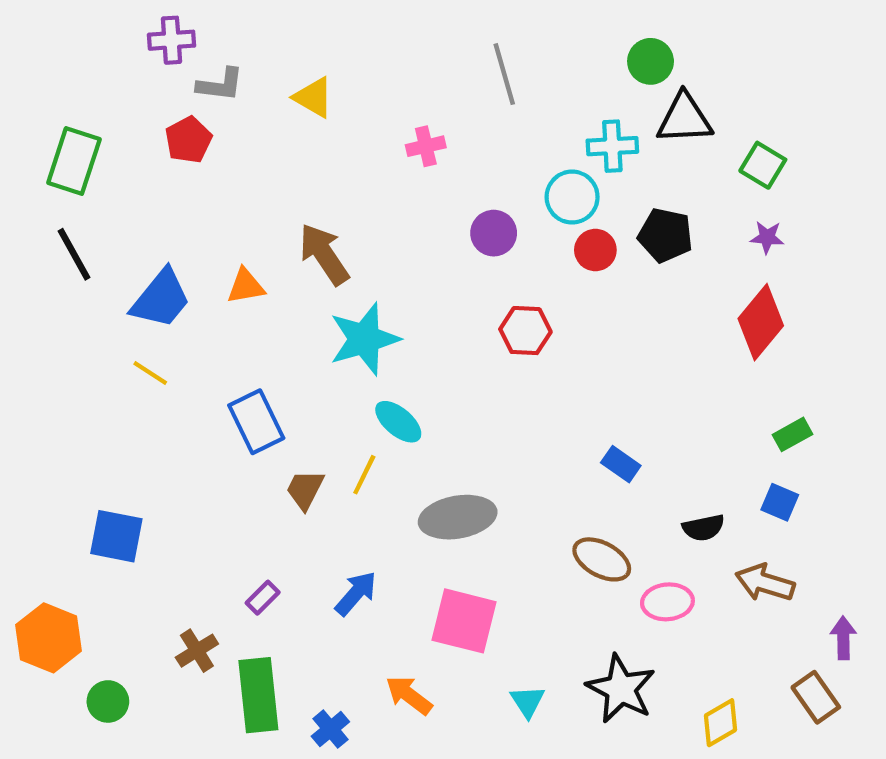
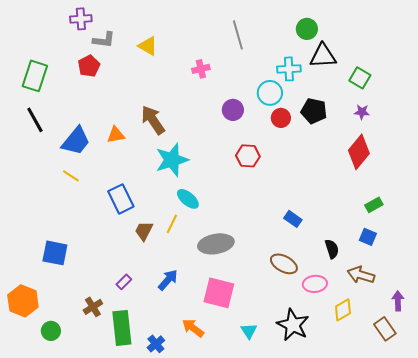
black semicircle: (703, 528) -> (332, 249), turned -96
yellow diamond: (720, 723) -> (343, 310), moved

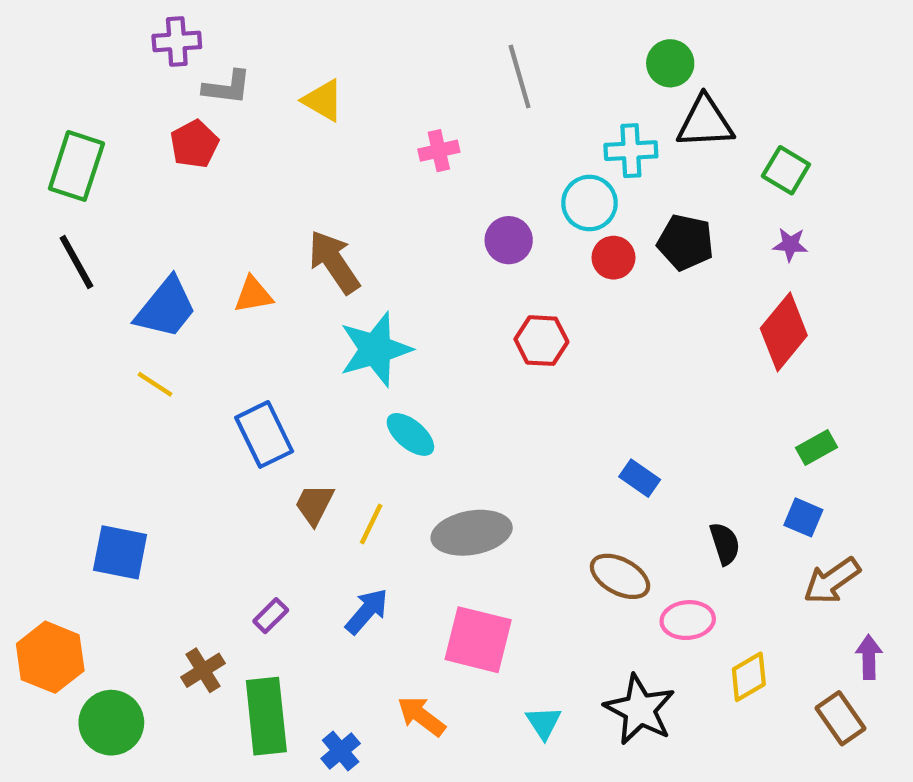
yellow line: (172, 224) -> (371, 524), moved
brown arrow: (361, 275) -> (832, 581), moved, turned -52
green circle: (51, 331) -> (111, 723), size x1.5

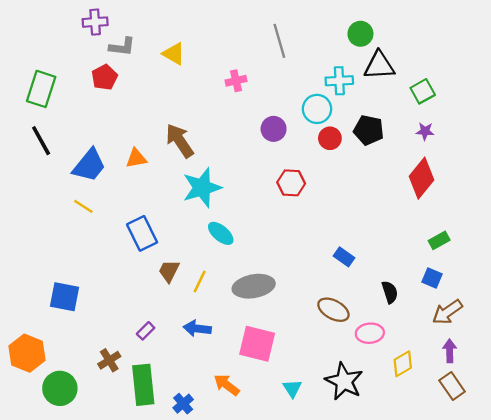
green square: (786, 170) -> (423, 91), turned 30
blue arrow: (367, 611) -> (197, 328), turned -124
purple arrow: (869, 657) -> (450, 351), moved

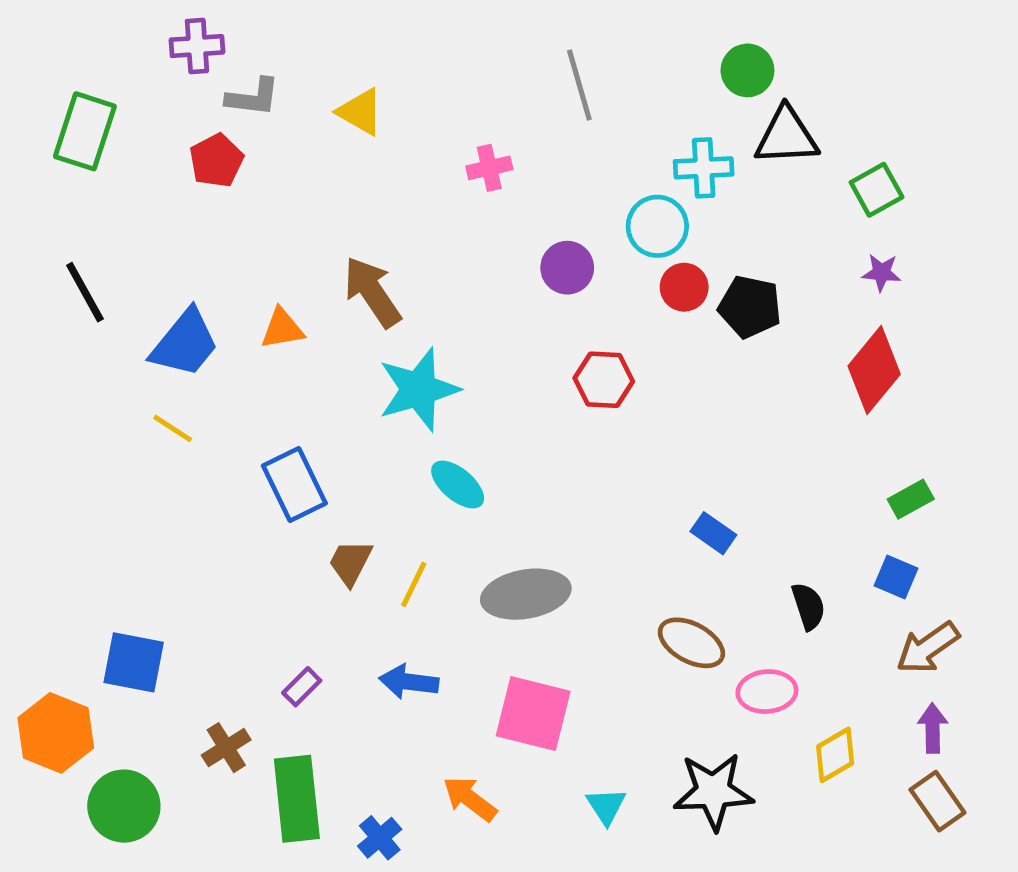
green rectangle: (41, 89) -> (85, 131), moved
black pentagon: (369, 130) -> (750, 307), moved
blue square: (65, 297) -> (134, 662), moved
black star: (344, 381) -> (713, 791), turned -30

